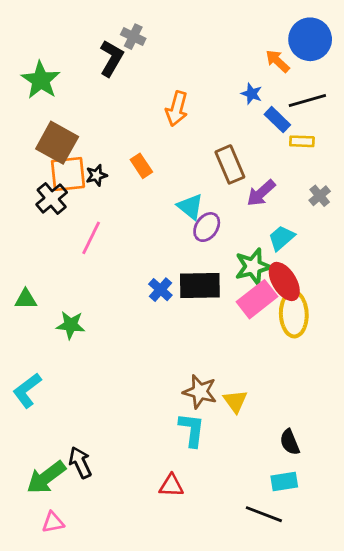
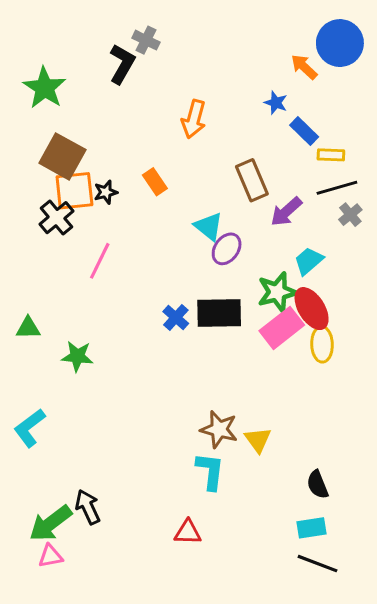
black line: (307, 101) -> (337, 188), moved
yellow ellipse: (294, 314) -> (322, 344), size x0.7
black line: (264, 514) -> (318, 564), moved
pink triangle: (53, 522) -> (51, 556), moved

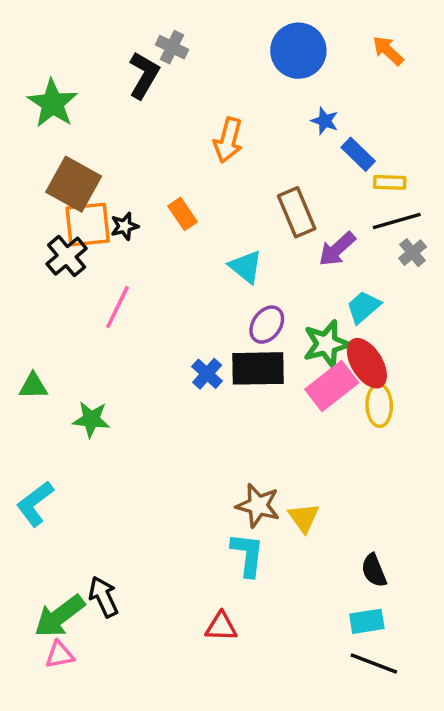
blue circle: (340, 43) -> (298, 51), moved
orange arrow: (304, 67) -> (388, 51), moved
purple ellipse: (227, 249) -> (267, 325), moved

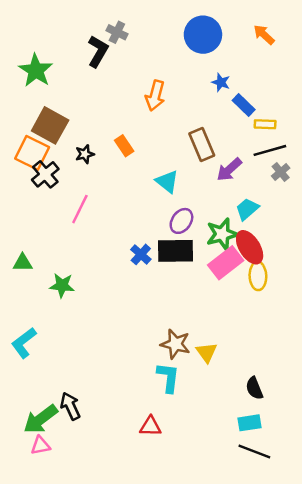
orange square: (88, 224) -> (32, 153), moved, turned 32

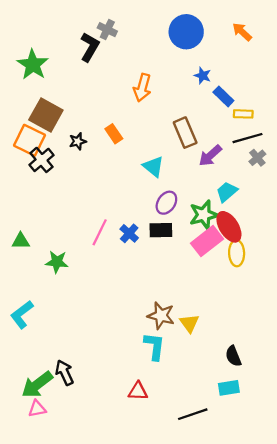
pink line: (80, 209) -> (100, 232), moved
black rectangle: (175, 251) -> (161, 230), size x0.7
black line: (254, 452) -> (193, 414), moved, turned -40

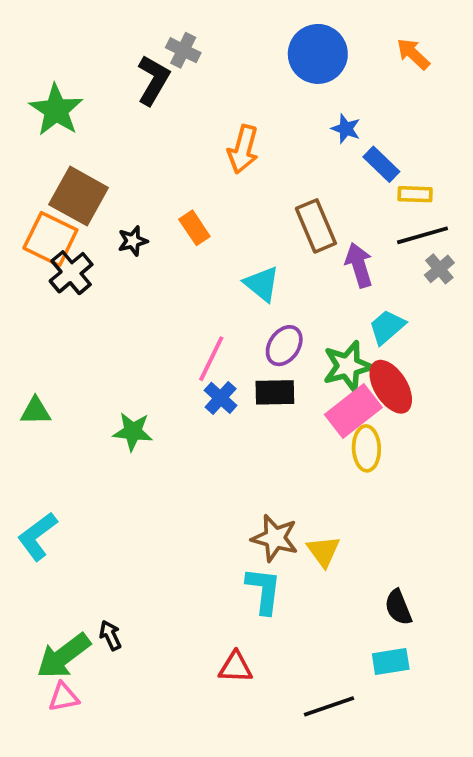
purple arrow: (210, 156) -> (359, 265), turned 115
pink line: (100, 232) -> (211, 359), moved
yellow ellipse: (237, 253) -> (366, 448), moved
green star: (57, 262) -> (133, 432), moved
black arrow: (65, 373) -> (110, 635), size x0.7

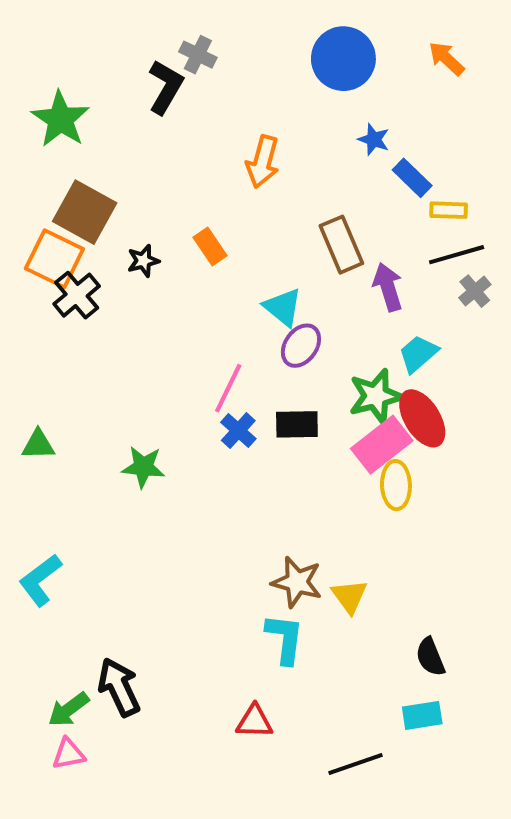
purple ellipse: (284, 346) -> (301, 346), moved
black arrow: (110, 635) -> (119, 687), size x1.8
green arrow: (64, 656) -> (69, 709), size x0.7

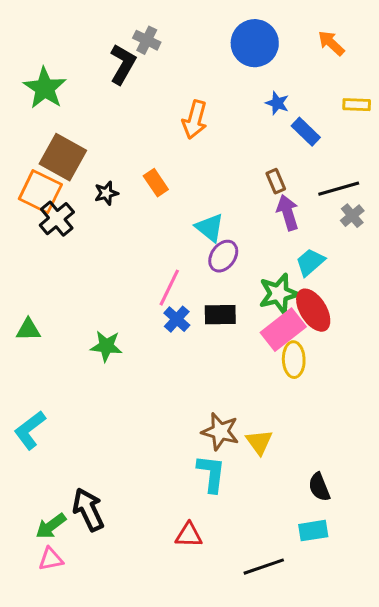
yellow rectangle: (449, 210) -> (357, 105), moved
brown rectangle: (341, 245) -> (276, 181), moved, size x0.6

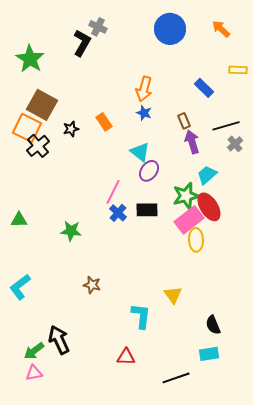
blue star: (277, 103) -> (144, 113), moved
orange arrow: (195, 120) -> (144, 89), moved
brown star: (220, 432) -> (92, 285), moved, size x0.7

